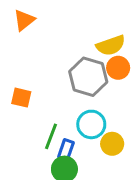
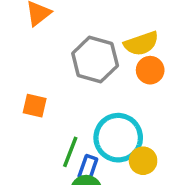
gray hexagon: (88, 77) -> (95, 60), moved
cyan circle: (91, 124) -> (118, 138), size x1.4

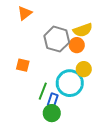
orange circle: (150, 70) -> (77, 45), moved
yellow circle: (143, 161) -> (84, 69), moved

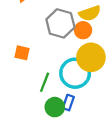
yellow circle: (84, 69) -> (91, 57), size x1.6
blue rectangle: (53, 100) -> (68, 103), moved

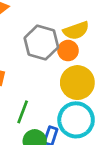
cyan circle: (75, 73) -> (76, 120), moved

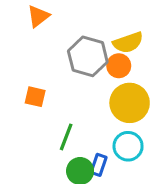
cyan circle: (76, 120) -> (128, 146), size x0.7

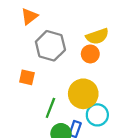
gray hexagon: (88, 56) -> (50, 46), moved
yellow circle: (130, 103) -> (83, 94), moved

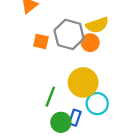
gray hexagon: (50, 46) -> (69, 34), moved
orange square: (27, 77) -> (41, 41), moved

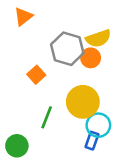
orange square: (41, 41) -> (36, 75), moved, turned 35
blue rectangle: (75, 118) -> (92, 141), moved
green circle: (61, 122) -> (17, 146), moved

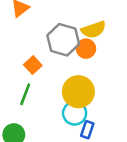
green line: (47, 117) -> (25, 94), moved
cyan circle: (98, 125) -> (75, 113), moved

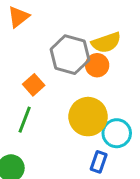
cyan circle: (75, 113) -> (117, 133), moved

